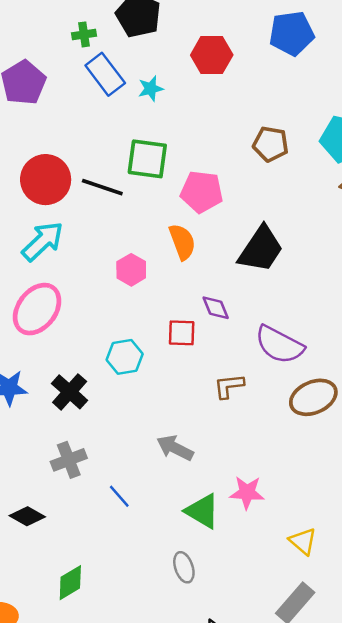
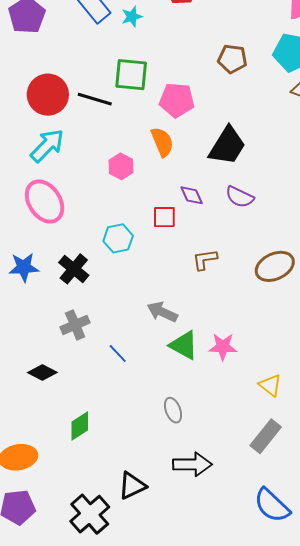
pink ellipse: (37, 309) -> (45, 202), turned -69
purple semicircle: (279, 345) -> (240, 197), moved, size x0.7
green triangle: (202, 511) -> (184, 345), moved

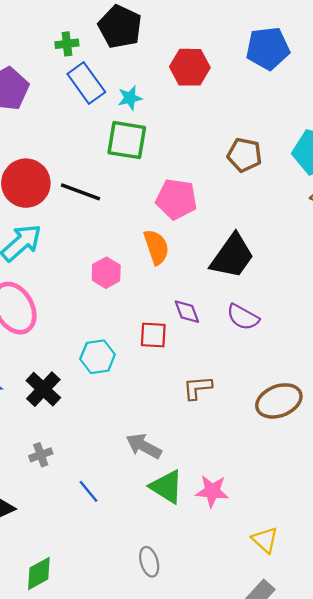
green square: (131, 75) -> (127, 140), moved
gray cross: (75, 325) -> (41, 455), size x0.7

